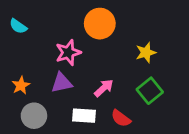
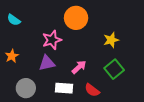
orange star: (21, 85) -> (12, 56), moved

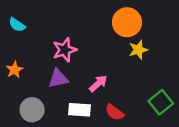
orange circle: (76, 18) -> (127, 22), moved
green square: (114, 69) -> (161, 102), moved

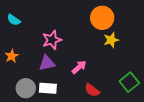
white rectangle: (80, 110) -> (48, 88), moved

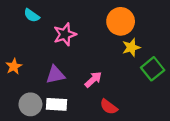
cyan semicircle: (14, 20) -> (32, 15), moved
pink star: (52, 40) -> (65, 34), moved
green square: (129, 82) -> (153, 69), moved

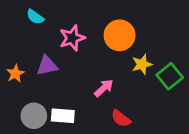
orange circle: (121, 21) -> (120, 35), moved
yellow star: (131, 47) -> (142, 64), moved
purple triangle: (55, 75) -> (47, 66), moved

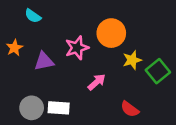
pink star: (72, 38) -> (77, 48), moved
orange star: (15, 74) -> (14, 48), moved
red semicircle: (121, 118) -> (130, 109), moved

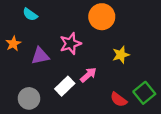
orange circle: (111, 33) -> (102, 17), moved
green square: (158, 71) -> (144, 93), moved
white rectangle: (59, 108) -> (65, 86), moved, turned -48

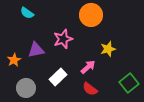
orange star: (13, 44) -> (14, 60), moved
pink arrow: (88, 75) -> (88, 67), moved
red semicircle: (119, 100) -> (90, 89), moved

